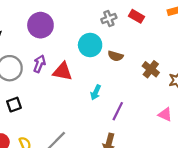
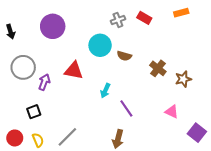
purple arrow: (39, 64) -> (44, 82), moved
black square: (14, 105) -> (34, 112), moved
purple line: (118, 111) -> (126, 108), turned -60

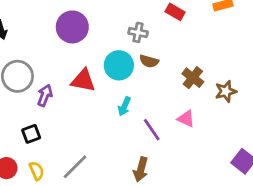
gray cross: (118, 20) -> (138, 32), moved, turned 32
purple circle: (53, 26) -> (72, 27), moved
cyan circle: (100, 45) -> (119, 65), moved
pink triangle: (172, 112) -> (186, 119), moved

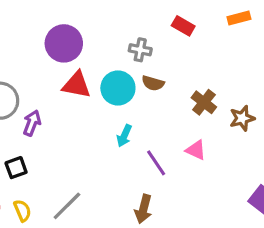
red triangle: (83, 80) -> (77, 85), moved

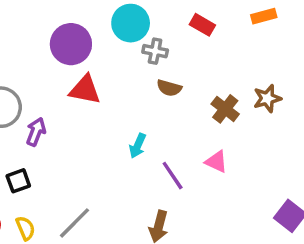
cyan circle: (118, 88) -> (131, 23), moved
brown star: (242, 118) -> (267, 98), moved

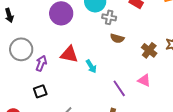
red triangle: (85, 90) -> (69, 54), moved
cyan arrow: (138, 146) -> (91, 66), moved, turned -56
black square: (18, 181) -> (40, 91), moved

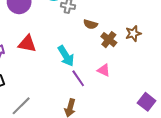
brown semicircle: (117, 38) -> (90, 24), moved
cyan arrow: (91, 66) -> (66, 56), moved, size x1.5

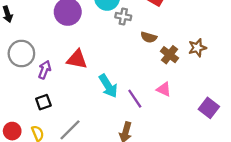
cyan arrow: (66, 56) -> (108, 86), moved
purple square: (147, 102) -> (209, 108), moved

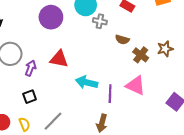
cyan arrow: (108, 86) -> (87, 82), turned 135
pink triangle: (164, 89) -> (136, 85), size x1.5
purple line: (135, 99) -> (110, 94), turned 36

